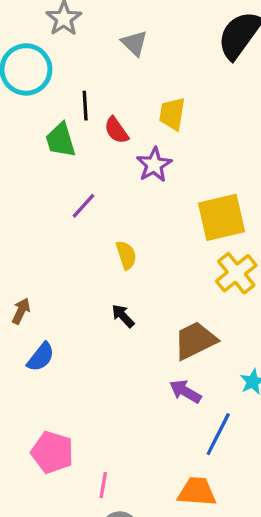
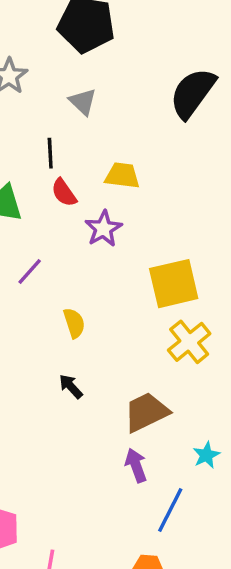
black line: (85, 106) -> (50, 153), moved
yellow trapezoid: (172, 114) -> (122, 175), turned 88
purple arrow: (185, 391) -> (136, 465), turned 40

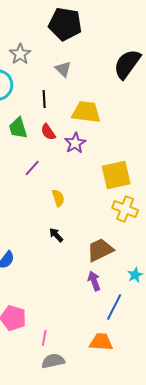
yellow trapezoid: (122, 175) -> (86, 112), size x1.4
red semicircle: (64, 193) -> (48, 132), moved
yellow cross: (189, 342) -> (125, 209), turned -30

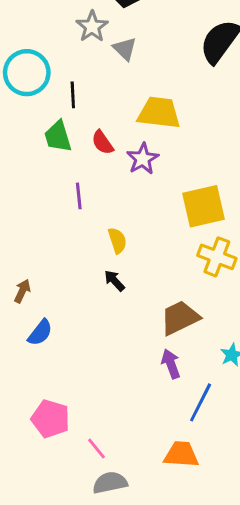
gray star: (20, 54) -> (92, 27), moved
black line: (44, 99) -> (73, 95), moved
purple line: (32, 168) -> (79, 196), turned -48
black arrow: (56, 235) -> (114, 281), moved
pink line: (44, 338) -> (97, 448), turned -49

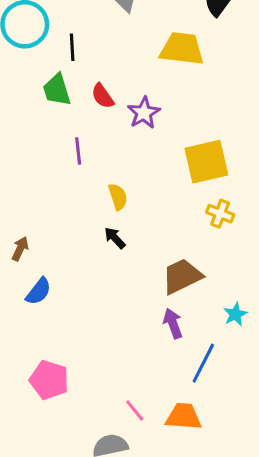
yellow trapezoid: (159, 113) -> (182, 49), moved
yellow cross: (217, 257) -> (220, 214), size x0.7
pink line: (97, 448) -> (135, 410), moved

